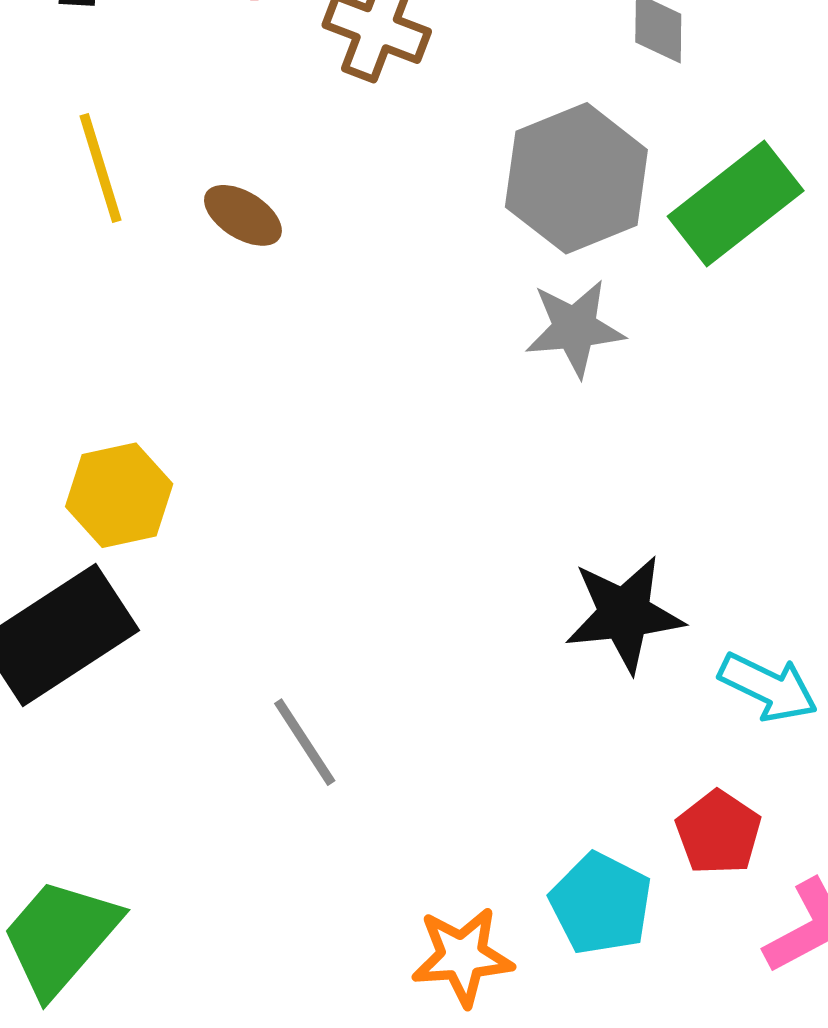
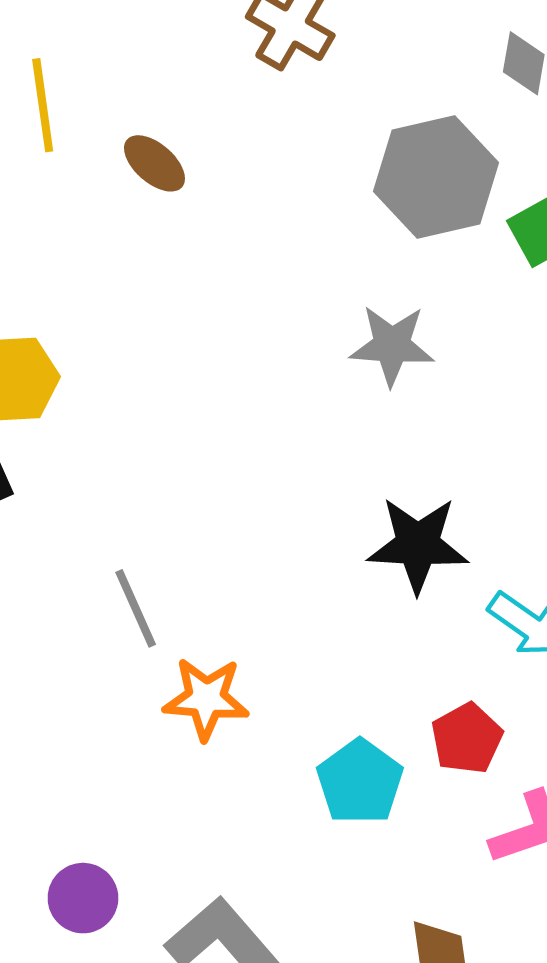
gray star: (575, 328) -> (392, 345), moved
orange star: (462, 957) -> (206, 699), moved

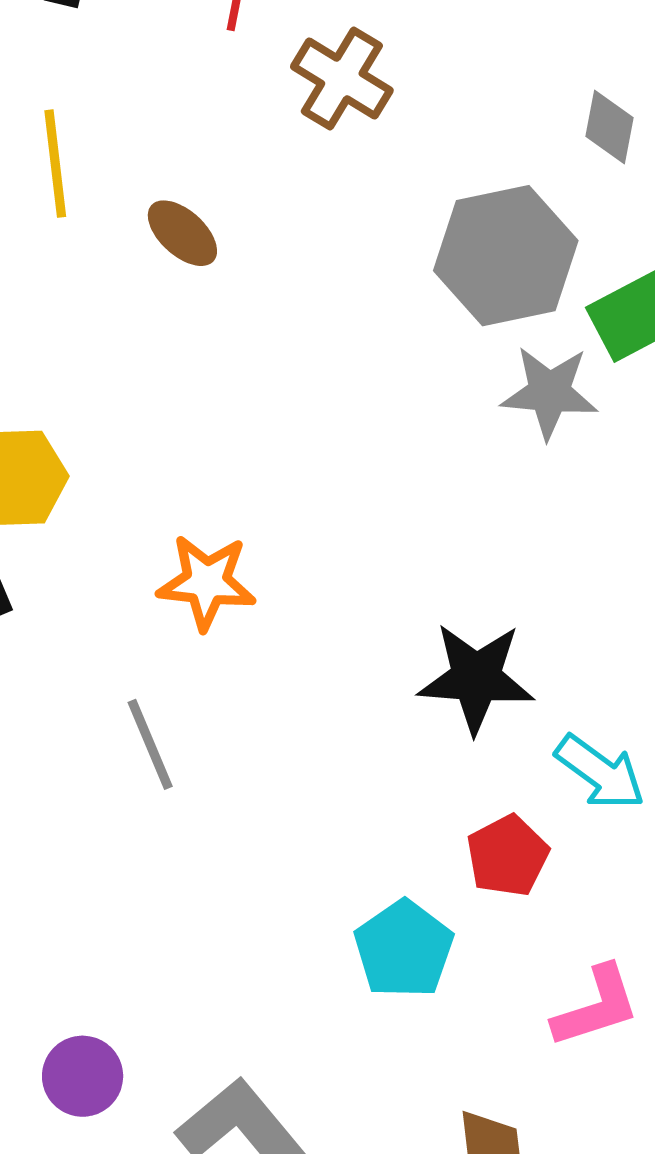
gray star: (392, 345) -> (549, 392), moved
orange star: (206, 699) -> (207, 582), moved
red pentagon: (467, 738) -> (508, 856), moved

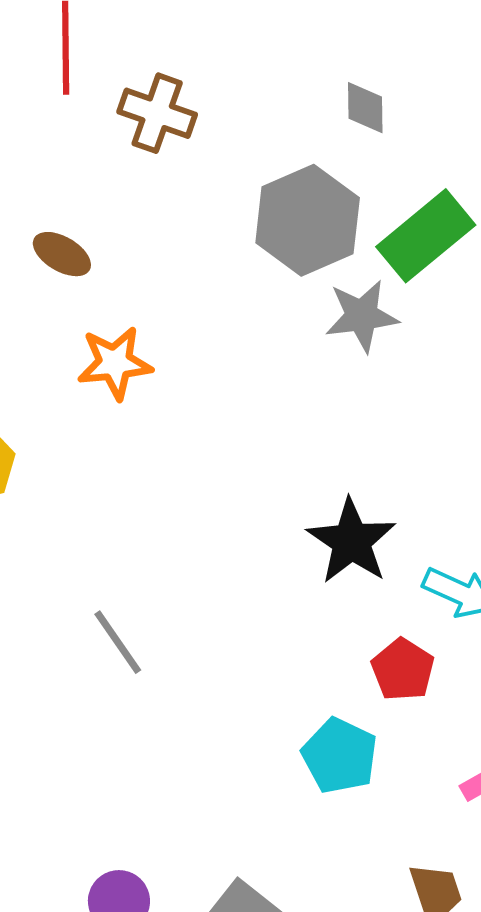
orange star: (207, 582) -> (115, 363), moved
black star: (476, 678) -> (351, 541), turned -30

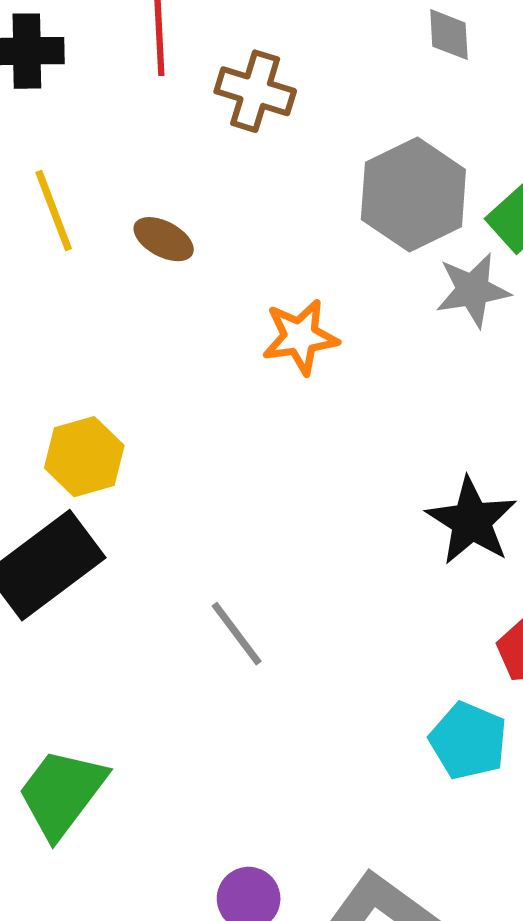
gray diamond: (365, 108) -> (449, 35), moved
orange star: (115, 363) -> (300, 337), moved

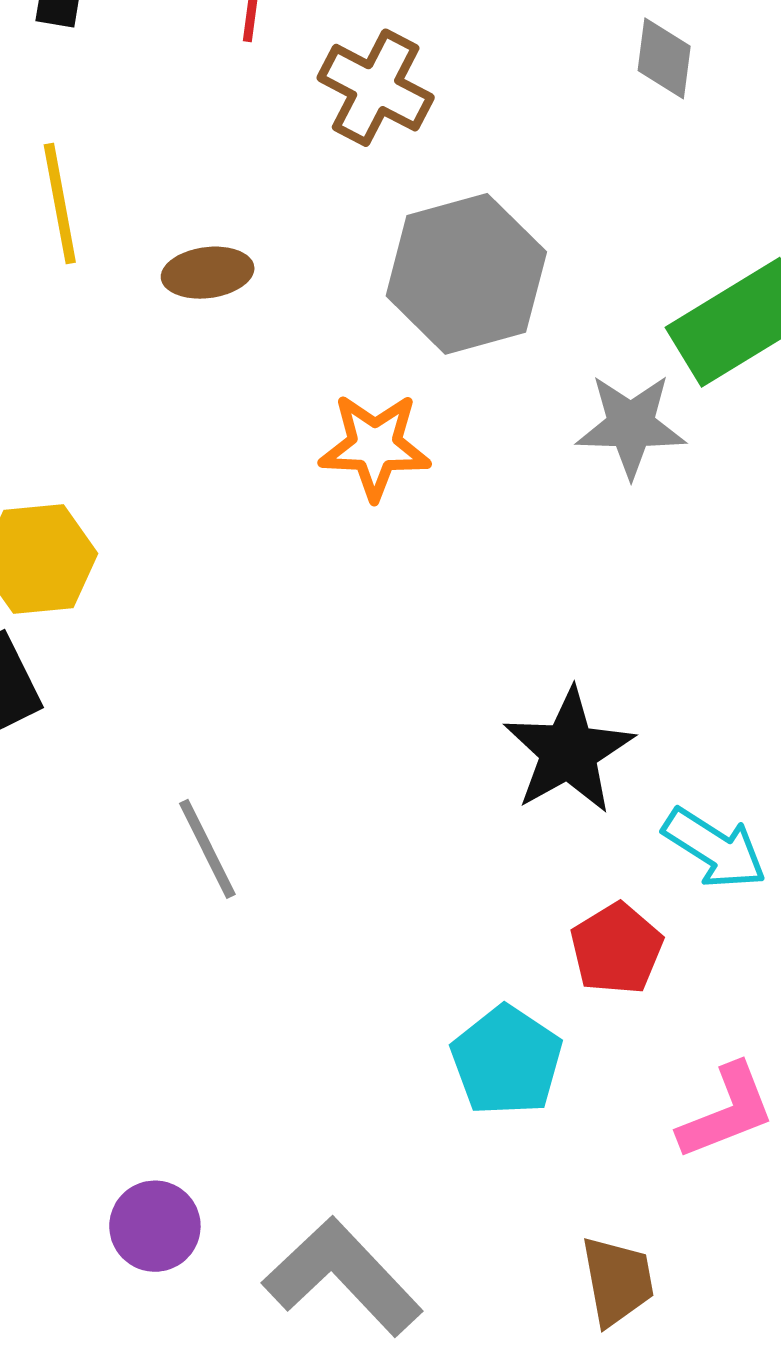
gray hexagon: (413, 194) -> (466, 274), moved
brown ellipse: (164, 239) -> (208, 273), turned -46

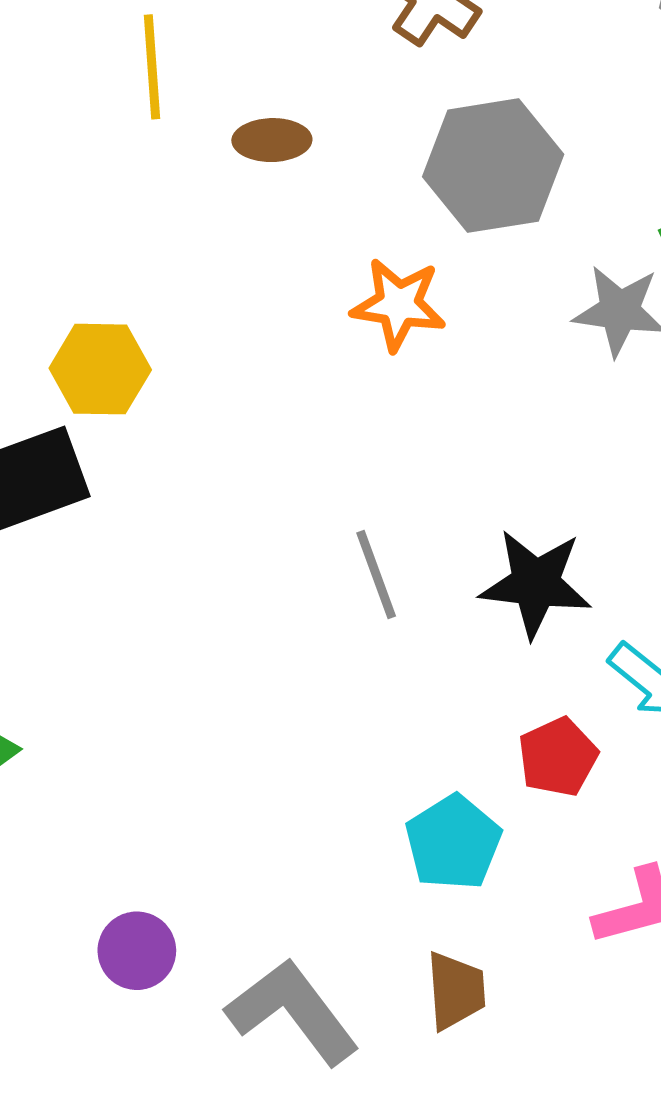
black star: (569, 751) -> (536, 584), turned 30
gray line: (207, 849) -> (376, 574), moved
brown trapezoid: (617, 1281) -> (456, 991), moved

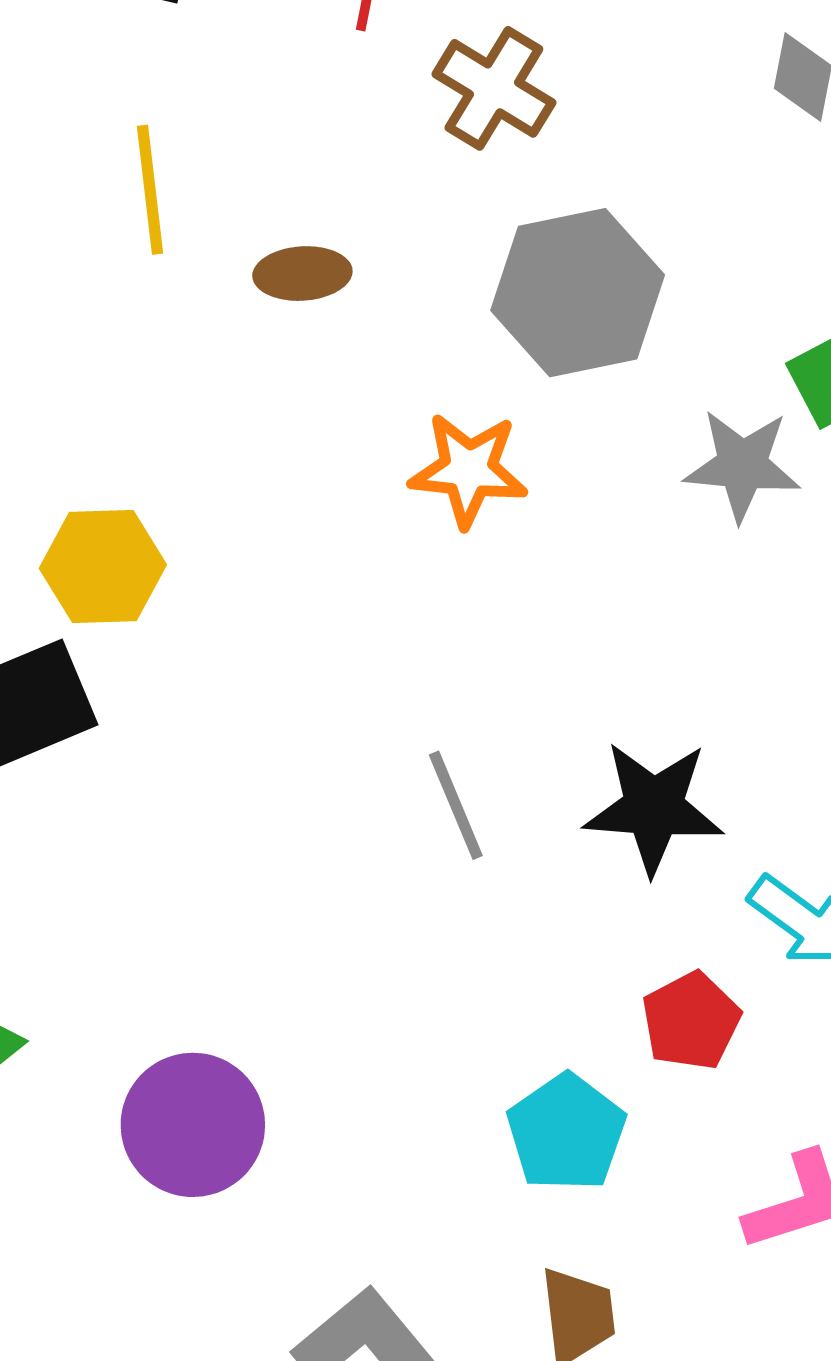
purple circle: (137, 951) -> (193, 1125), moved, size x1.5

